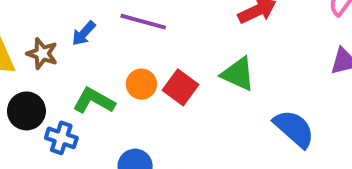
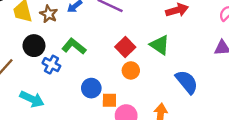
orange circle: (141, 84) -> (131, 70), moved

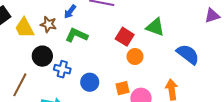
green L-shape: (74, 46) -> (77, 35), moved
blue circle: (91, 88) -> (90, 82), moved

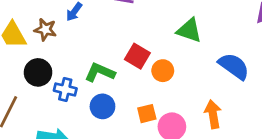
green L-shape: (77, 35) -> (100, 72), moved
red square: (125, 37) -> (137, 56), moved

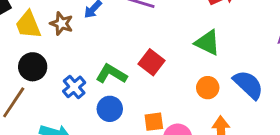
orange circle: (163, 71) -> (208, 88), moved
black circle: (38, 72) -> (33, 67), moved
blue cross: (65, 90) -> (74, 87), turned 30

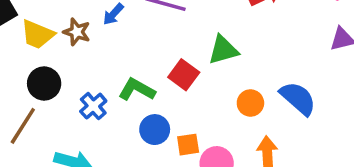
yellow trapezoid: (28, 25) -> (38, 34), turned -44
green triangle: (207, 43) -> (223, 50), moved, turned -40
blue circle: (110, 109) -> (155, 130), moved

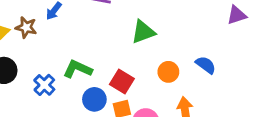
red square: (184, 75) -> (122, 82), moved
blue semicircle: (298, 98) -> (206, 65), size x0.7

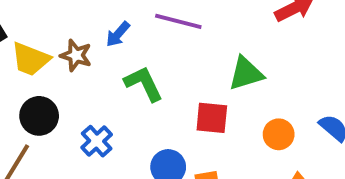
green L-shape: (78, 69) -> (144, 84), moved, turned 36
red square: (122, 82) -> (212, 118), moved, turned -30

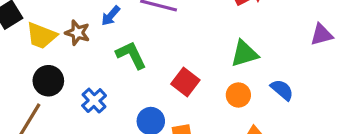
green triangle: (246, 73) -> (244, 54), moved
red square: (212, 118) -> (185, 82), turned 32

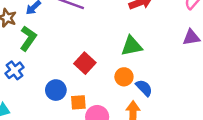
green L-shape: (131, 55) -> (28, 38), moved, turned 55
blue semicircle: (282, 90) -> (144, 88), moved

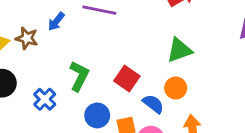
green L-shape: (28, 38) -> (79, 76), moved
blue semicircle: (144, 88) -> (153, 104), moved

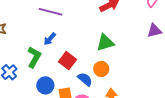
blue arrow: (56, 21) -> (50, 39), moved

